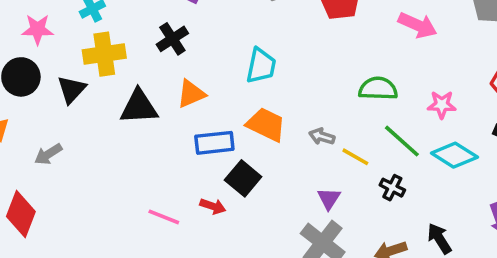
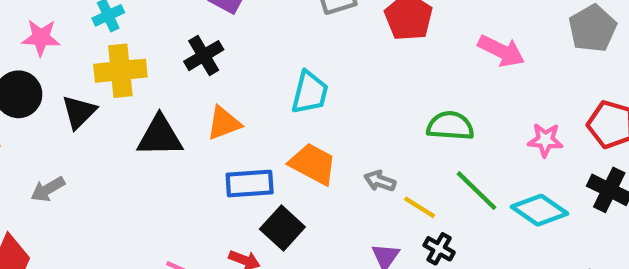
pink star: (442, 105) -> (545, 140), moved
black cross: (392, 188) -> (439, 249), moved

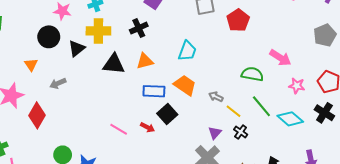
pink arrow: (501, 51) -> (280, 58), moved

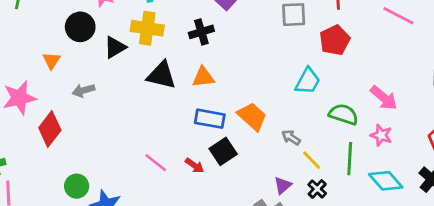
cyan trapezoid: (187, 51) -> (308, 81), moved
pink star: (297, 86) -> (381, 135), moved
green line: (261, 106) -> (350, 159), turned 35

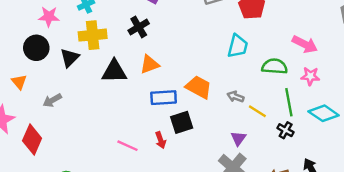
black square: (223, 151) -> (182, 122), turned 30
red arrow: (195, 165) -> (161, 140), turned 49
black cross: (317, 189) -> (286, 130), moved

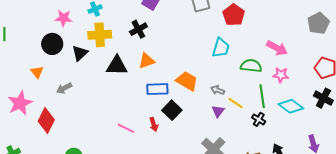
black square: (182, 122) -> (172, 110), turned -30
purple triangle: (238, 138) -> (218, 111), moved

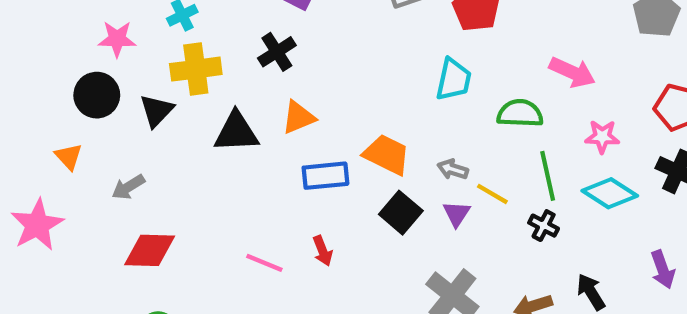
pink star: (281, 75) -> (602, 137), moved
black square: (172, 110) -> (401, 213), moved
red diamond: (46, 121) -> (150, 250), moved, turned 70

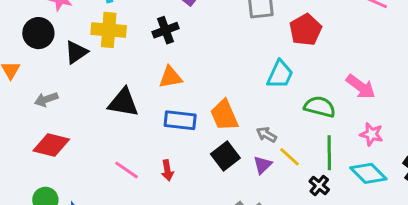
black triangle: (236, 132) -> (123, 103), moved
orange trapezoid: (387, 155) -> (224, 115), turned -152

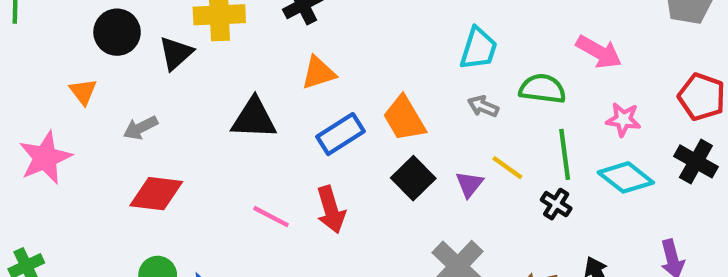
blue rectangle: (180, 120) -> (340, 134), turned -32
gray arrow: (266, 135) -> (483, 106), moved
red arrow: (167, 170) -> (331, 210), size x1.5

